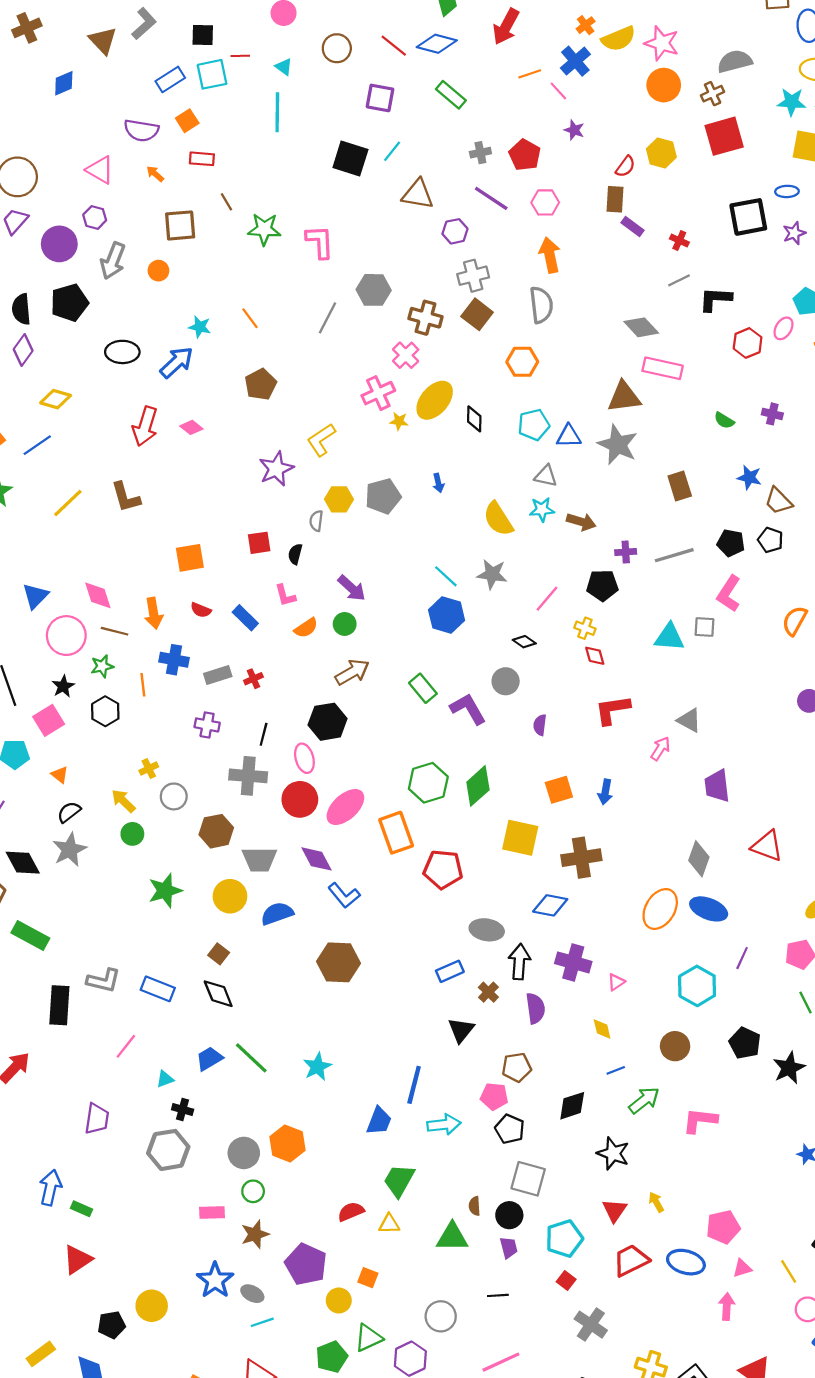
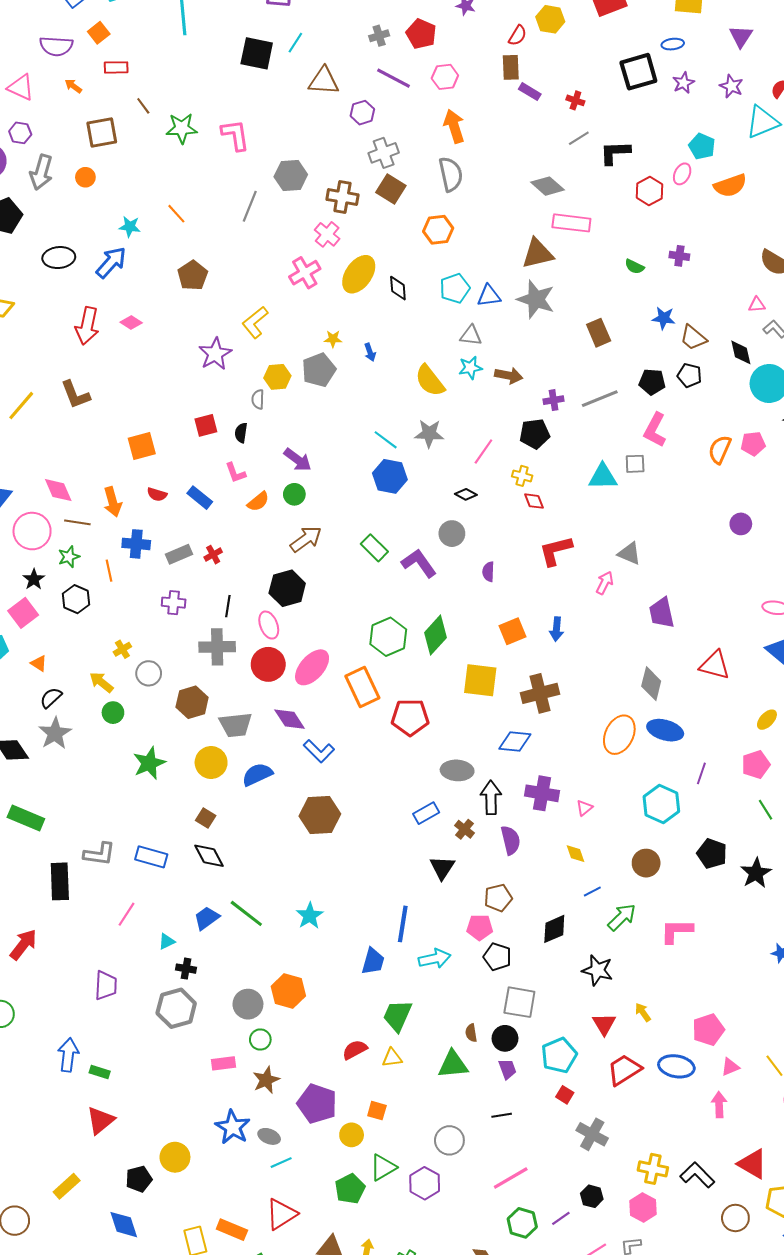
yellow star: (399, 421) -> (333, 339), moved
yellow rectangle: (41, 1354) -> (67, 1186), moved

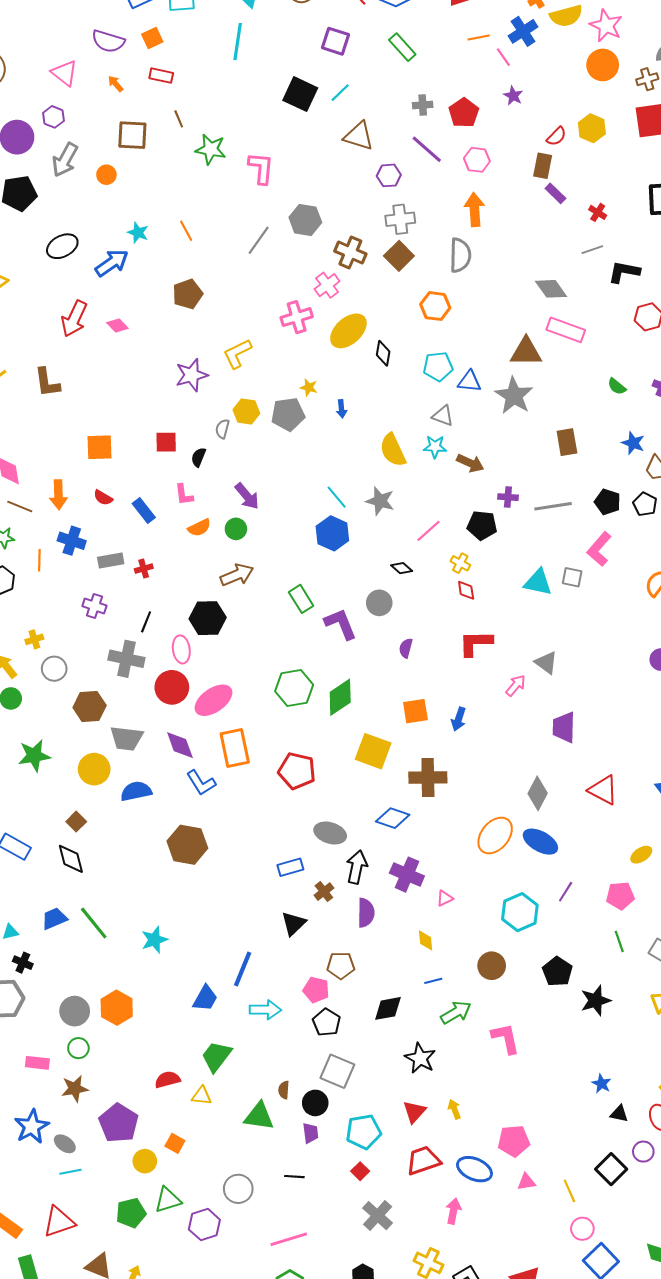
black ellipse: (59, 258) -> (62, 246), turned -36
orange rectangle: (362, 687) -> (235, 748), moved
pink L-shape: (677, 931) -> (506, 1038), turned 64
pink arrow: (719, 1105) -> (453, 1211), moved

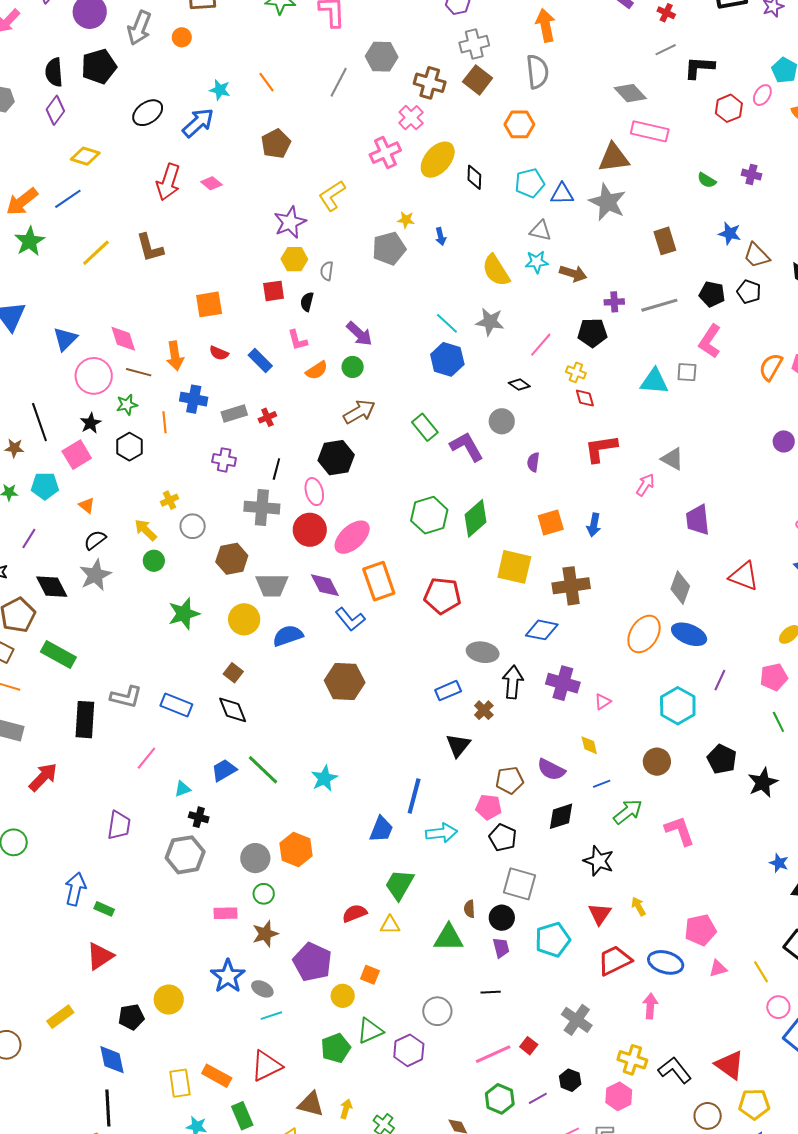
yellow hexagon: (246, 412) -> (294, 259), moved
purple semicircle: (366, 913) -> (551, 770), moved, turned 124
red square: (360, 1171) -> (529, 1046), moved

